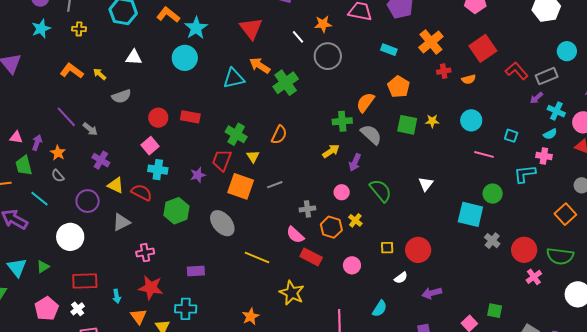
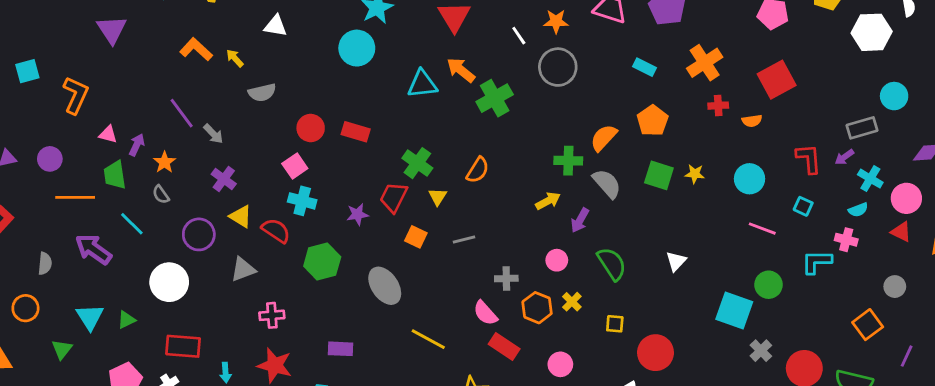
white triangle: (134, 57) -> (276, 26), moved
red L-shape: (517, 71) -> (809, 159), moved, turned 30
orange square: (241, 186) -> (416, 237), size x0.6
yellow square: (387, 248) -> (615, 324), moved

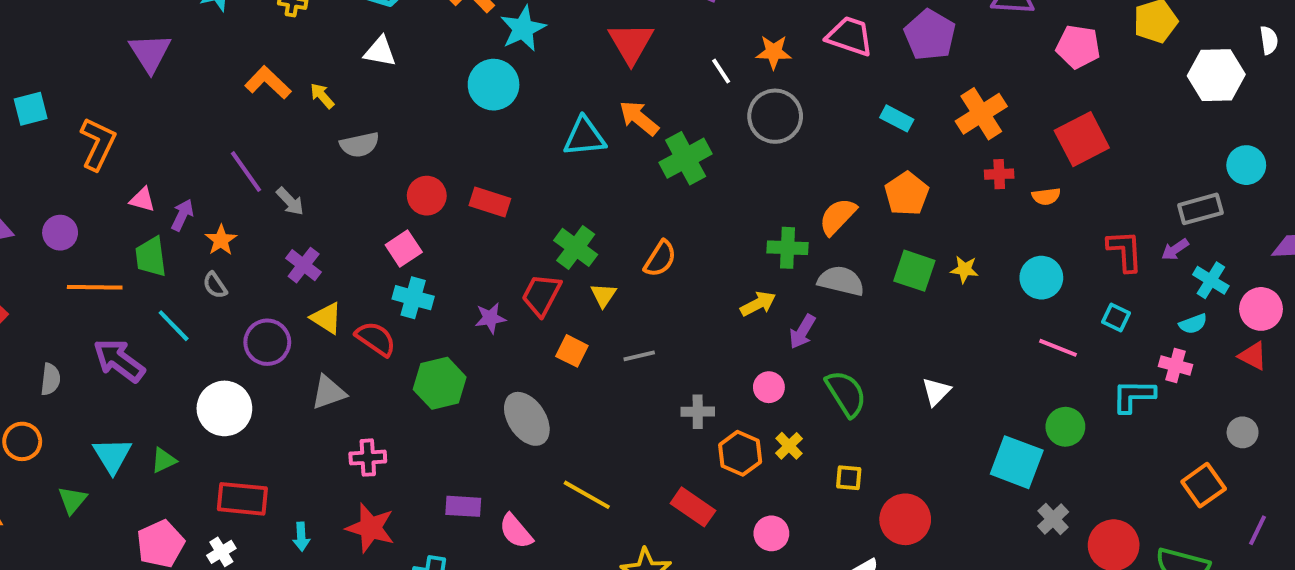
gray semicircle: (607, 184) -> (841, 281), turned -36
pink semicircle: (485, 313) -> (516, 531), moved

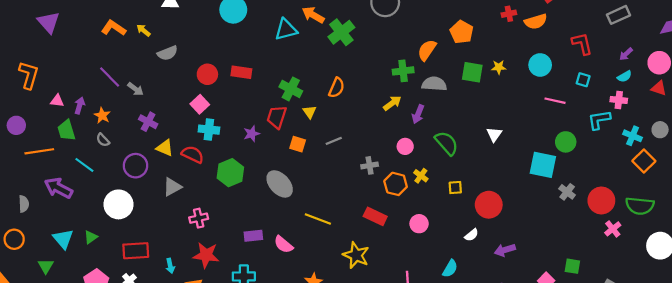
orange semicircle: (1046, 196) -> (536, 21), size x1.5
purple arrow: (1175, 249) -> (626, 54), moved
cyan cross: (1211, 280) -> (633, 136), moved

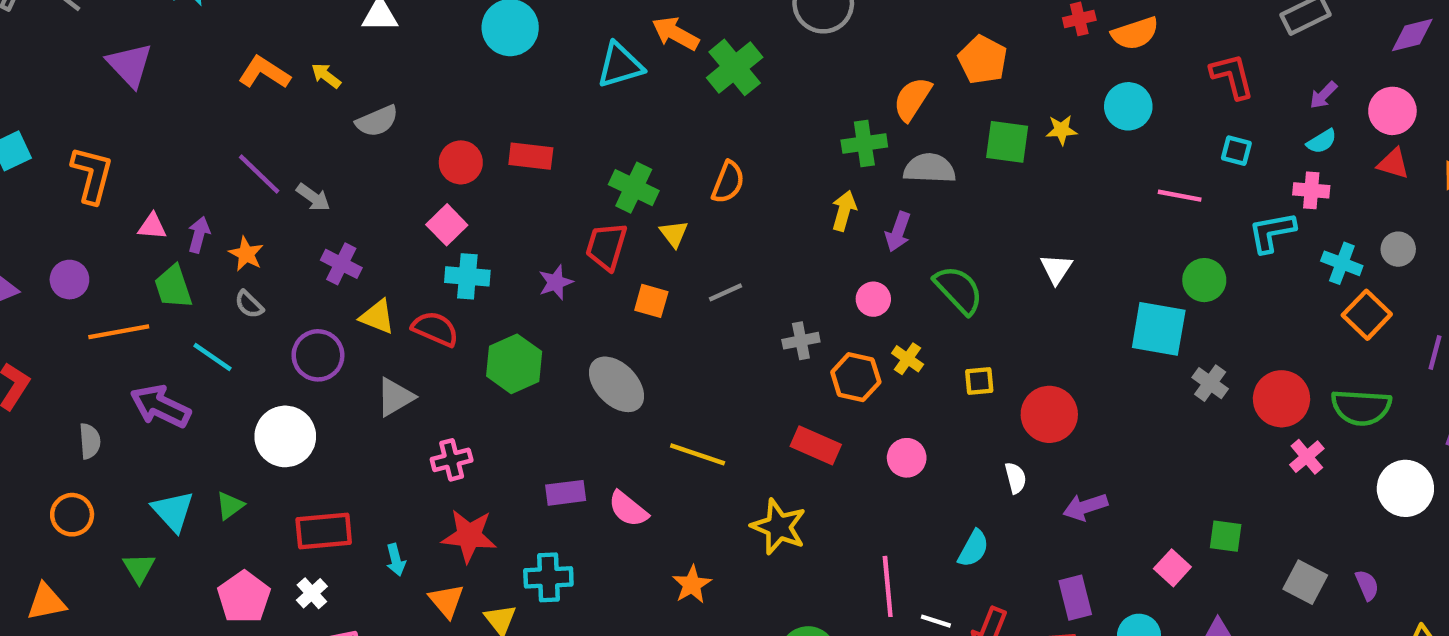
cyan circle: (540, 65) -> (1128, 106), moved
yellow arrow: (392, 103) -> (844, 211), turned -36
white semicircle: (471, 235) -> (1016, 478), turned -64

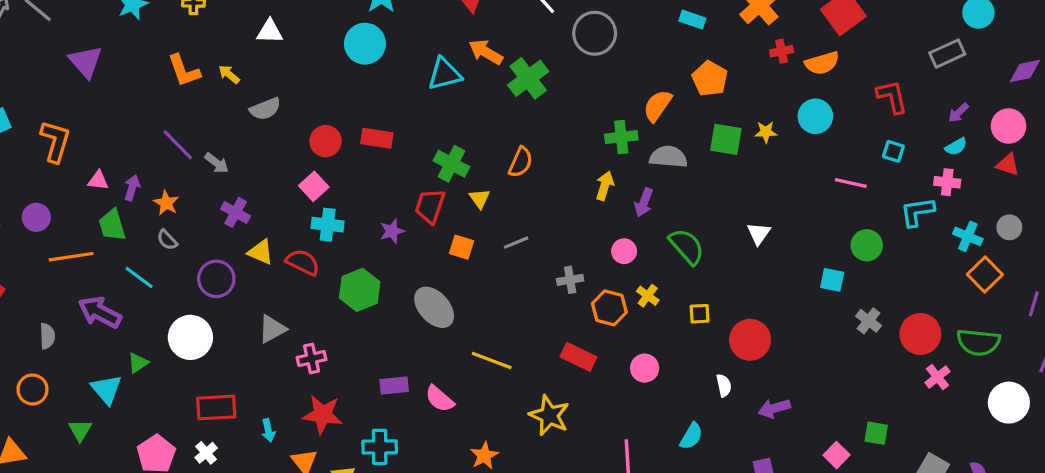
orange L-shape: (264, 73) -> (184, 71), turned -144
cyan square: (1159, 329) -> (832, 280), size x0.6
gray triangle: (395, 397) -> (272, 329), moved
green triangle: (230, 506) -> (138, 363), moved

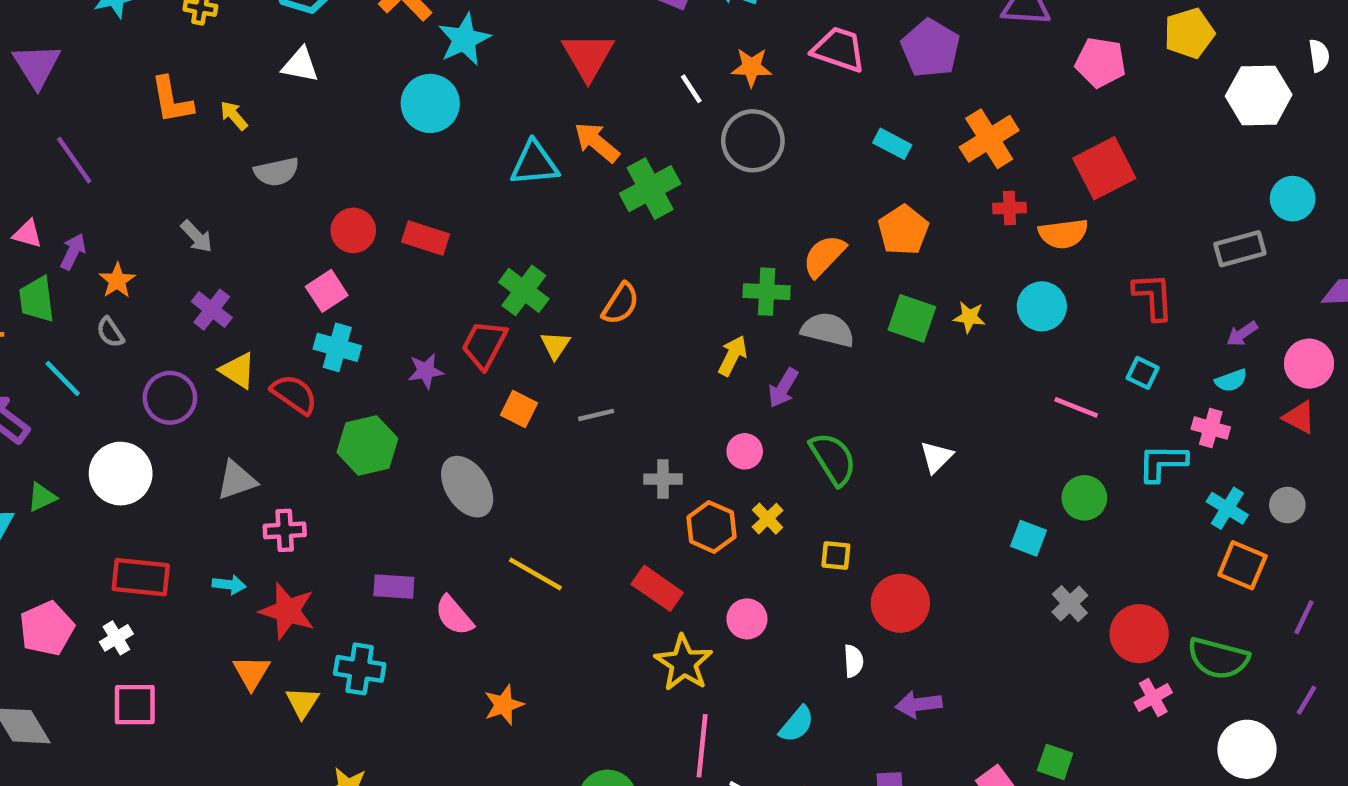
purple line: (178, 145) -> (74, 160), moved
orange square: (985, 275) -> (1242, 565), turned -32
yellow star: (549, 415) -> (684, 663), moved
cyan arrow: (268, 430) -> (229, 585), moved, turned -80

